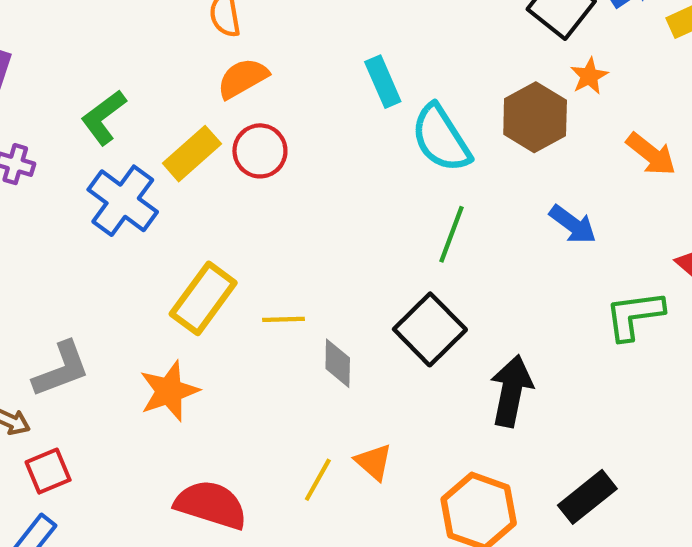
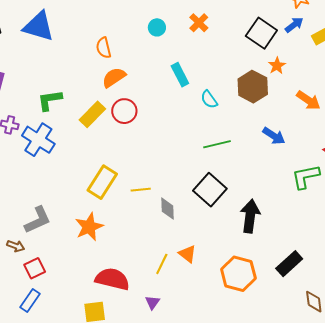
green L-shape: (103, 117) -> (50, 100), turned 32
cyan semicircle: (441, 138) -> (209, 99), size x0.6
blue cross: (123, 201) -> (38, 140), moved
green line: (451, 234) -> (217, 144), turned 60

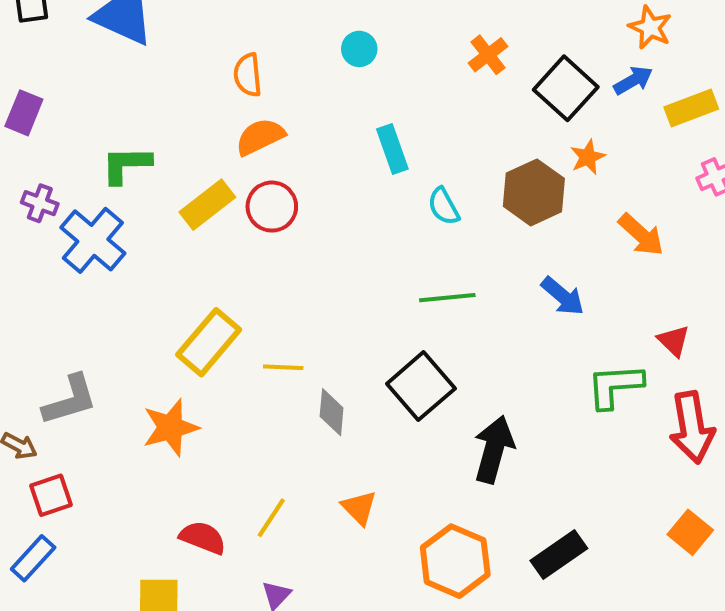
orange cross: (199, 23) -> (488, 55), moved
yellow line: (162, 264) -> (271, 518), moved
red semicircle: (112, 279) -> (203, 538), size x0.7

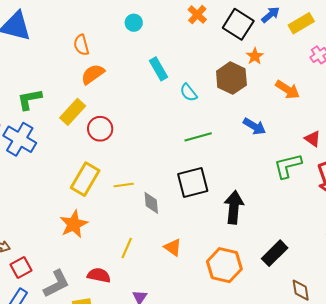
red circle: (272, 207) -> (100, 129), moved
black square: (421, 386) -> (193, 182), turned 36
gray L-shape: (70, 400) -> (56, 284), moved
yellow line: (271, 518) -> (127, 248), moved

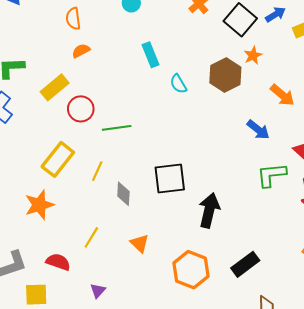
orange semicircle: (93, 74) -> (81, 51), size x0.7
blue arrow: (254, 126) -> (258, 130), moved
green line: (198, 137) -> (117, 128), moved
yellow line: (124, 185) -> (97, 171), turned -66

